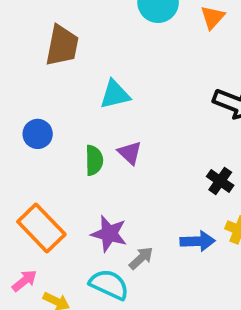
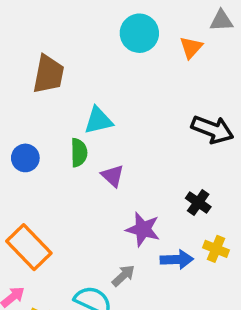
green semicircle: (94, 160) -> (79, 153), moved
purple star: (109, 234) -> (143, 229), moved

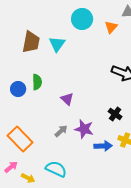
cyan triangle: (98, 121) -> (57, 44), moved, turned -42
green semicircle: (79, 153) -> (37, 82), moved
gray arrow: (123, 276) -> (61, 131), moved

